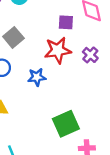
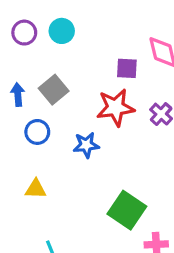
green square: (66, 124) -> (127, 210), turned -32

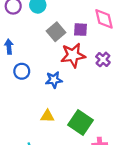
gray square: (54, 90) -> (56, 32), moved
yellow triangle: (36, 189) -> (47, 116), moved

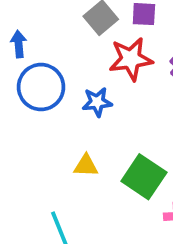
blue circle: (22, 71) -> (41, 87), size x1.6

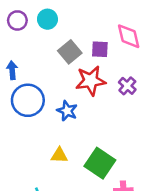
blue star: (97, 102) -> (67, 111), turned 30

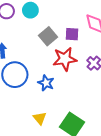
yellow triangle: (59, 155) -> (40, 118), turned 48

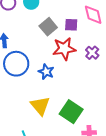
yellow triangle: (40, 118) -> (40, 106), size x1.5

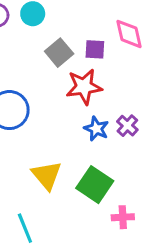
purple cross: (92, 53) -> (127, 126), moved
blue star: (46, 72) -> (96, 129), moved

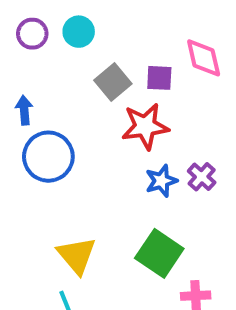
blue star: (96, 129) -> (161, 181), turned 30
yellow triangle: (47, 175) -> (77, 255), moved

